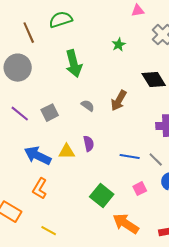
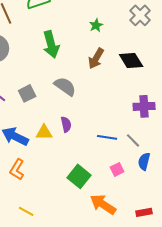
brown arrow: (119, 101) -> (96, 58), moved
gray semicircle: (88, 106) -> (65, 86), size x1.6

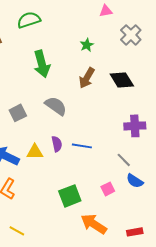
blue line: (107, 137) -> (82, 146), moved
blue semicircle: (144, 161) -> (135, 181), turned -72
green square: (79, 176) -> (70, 196), turned 30

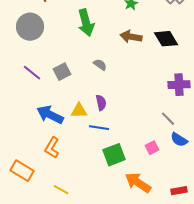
brown arrow: (87, 78) -> (131, 37), turned 70
gray semicircle: (56, 106) -> (100, 65), size x0.6
blue line: (82, 146) -> (99, 128), moved

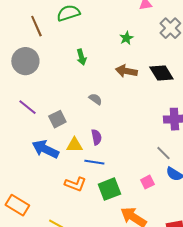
green arrow: (86, 23) -> (81, 57), size x0.6
gray square: (62, 72) -> (57, 119), moved
orange L-shape: (52, 148) -> (75, 184), moved, turned -100

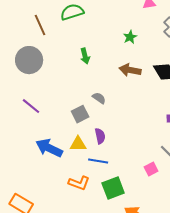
gray square: (57, 119) -> (80, 114), moved
pink square: (147, 182) -> (151, 169), moved

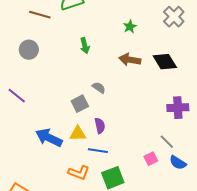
brown line: (40, 25) -> (40, 15), turned -50
gray circle: (29, 60) -> (29, 50), size x0.7
purple line: (31, 106) -> (17, 96), moved

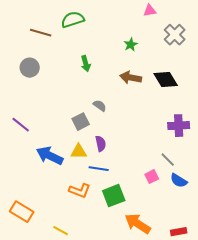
purple line: (17, 96) -> (21, 125), moved

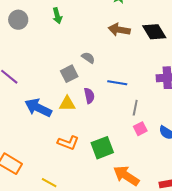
green arrow: (86, 64) -> (57, 16), moved
gray line: (168, 160) -> (135, 108), moved, turned 56
blue line: (99, 169) -> (117, 83), moved

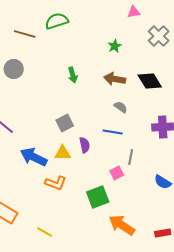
green arrow: (57, 16) -> (73, 75), moved
gray semicircle: (88, 58) -> (121, 107), moved
pink square: (140, 129) -> (117, 173), moved
orange L-shape: (68, 143) -> (56, 183), moved

